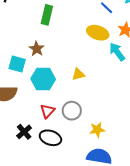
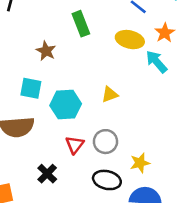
green rectangle: (47, 15) -> (81, 24), moved, turned -30
brown star: (37, 49) -> (46, 51), moved
black ellipse: (50, 138) -> (107, 180), moved

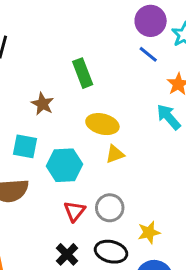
yellow ellipse: (130, 40) -> (102, 124), moved
black cross: (47, 174) -> (67, 254), moved

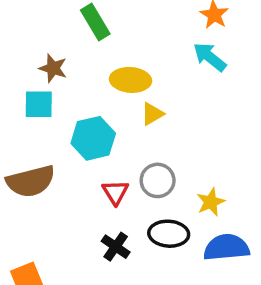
cyan square: (25, 146) -> (39, 104), moved

